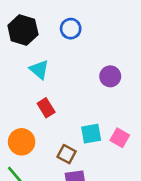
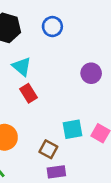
red rectangle: (46, 108) -> (28, 93), moved

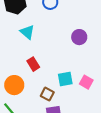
red rectangle: (28, 93) -> (33, 64), moved

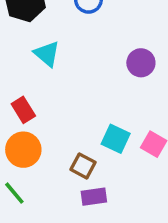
red rectangle: (33, 64) -> (23, 110), moved
cyan square: (65, 79) -> (116, 139), turned 35

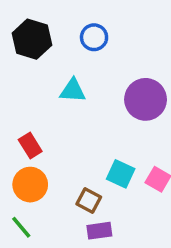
cyan triangle: (47, 54) -> (73, 91), moved, turned -36
purple circle: (141, 63) -> (146, 99), size x1.5

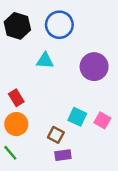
blue circle: (94, 37) -> (59, 25), size x1.5

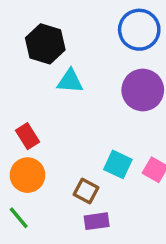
blue circle: (59, 25) -> (139, 30), moved
black hexagon: (17, 26) -> (45, 44), moved

